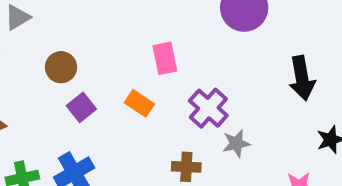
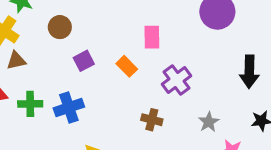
brown circle: (61, 67) -> (60, 27), moved
gray star: (236, 143) -> (209, 122), moved, turned -30

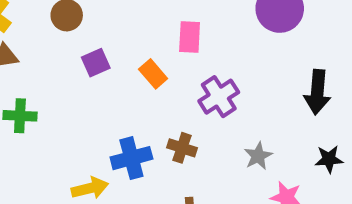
blue cross: (69, 107) -> (131, 158), moved

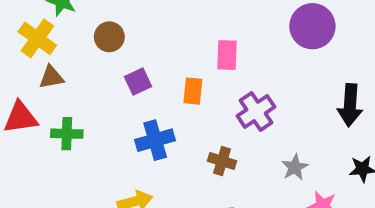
orange rectangle: (153, 74) -> (193, 91), turned 48
blue cross: (131, 158) -> (155, 140), moved

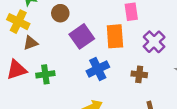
purple square: (138, 82) -> (82, 36), size x1.5
orange rectangle: (193, 91) -> (115, 36), size x1.5

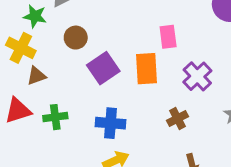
blue cross: (98, 69) -> (111, 123), moved, turned 30
brown cross: (139, 74) -> (177, 118), turned -35

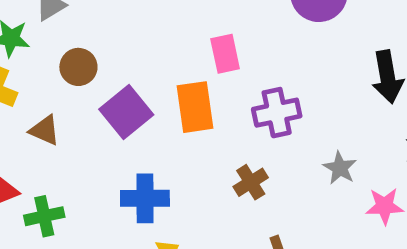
brown triangle: (36, 76) -> (45, 130), moved, turned 48
purple cross: (197, 76) -> (277, 113), turned 36
green cross: (55, 117) -> (44, 216), moved

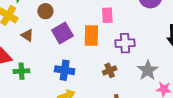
gray star: (340, 168) -> (148, 70), size x1.5

